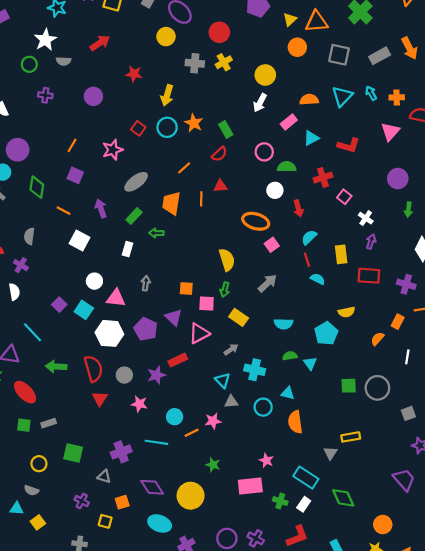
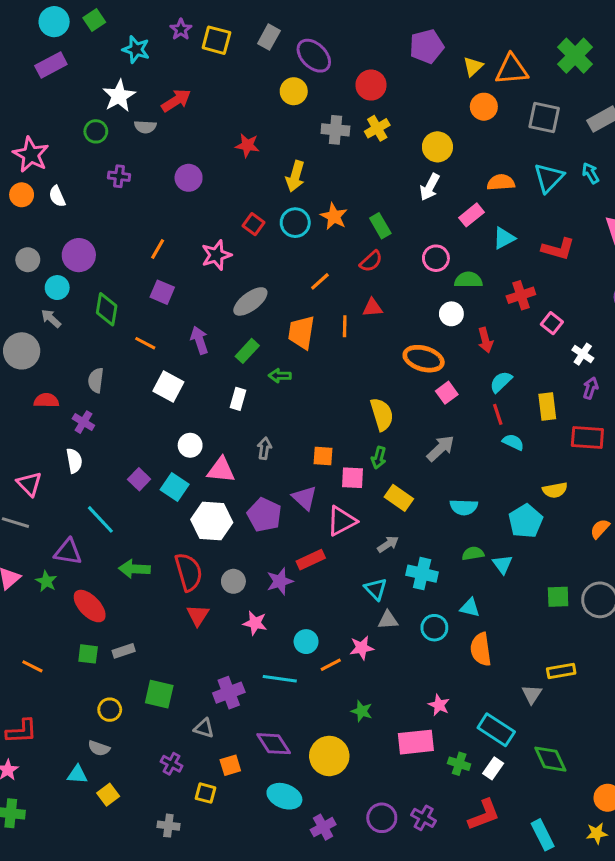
red arrow: (100, 43) -> (176, 100), moved

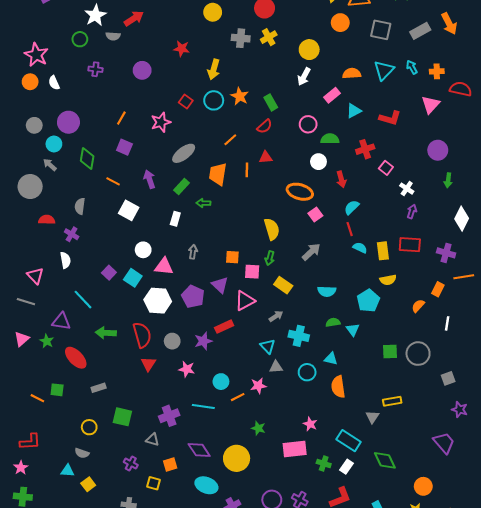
yellow rectangle: (547, 407) -> (383, 251), moved
green square: (88, 654) -> (57, 390), moved

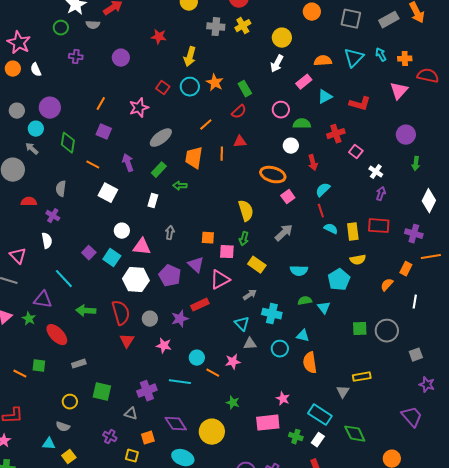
orange line: (238, 397) -> (213, 373), turned 56

